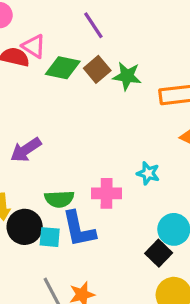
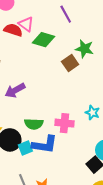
brown square: (97, 69) -> (70, 63), moved
blue L-shape: (79, 229) -> (45, 145), turned -75
cyan square: (50, 237) -> (25, 148), turned -32

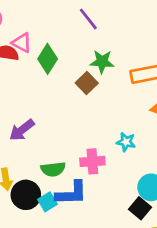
purple line: (66, 14) -> (88, 19), moved
green diamond: (43, 40) -> (48, 59), turned -65

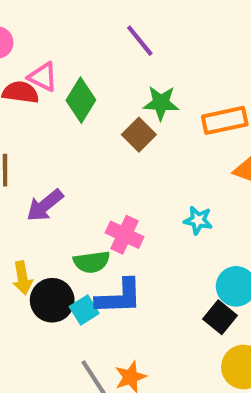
pink cross: (92, 161) -> (125, 235), moved, turned 30

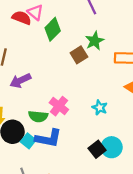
green star: (161, 103) -> (95, 41), turned 30
cyan square: (84, 310) -> (28, 141), turned -32
black square: (220, 317) -> (97, 149), moved

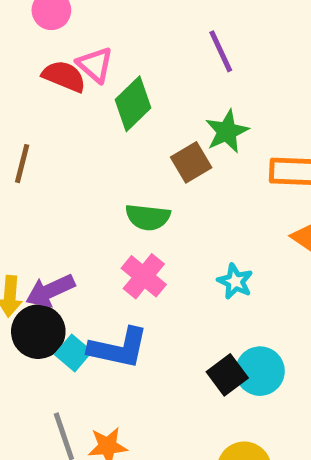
purple arrow: (20, 81) -> (50, 291), moved
green semicircle: (38, 116) -> (148, 217), moved

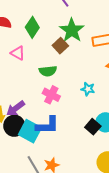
pink triangle: (95, 65) -> (18, 53), moved
green star: (227, 131) -> (72, 30), size x1.4
cyan square: (73, 353) -> (30, 131), size x1.6

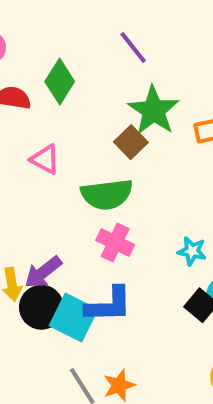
green diamond: (32, 27) -> (60, 82), moved
green semicircle: (48, 71) -> (107, 194), size x1.4
cyan star: (88, 89) -> (192, 251), moved

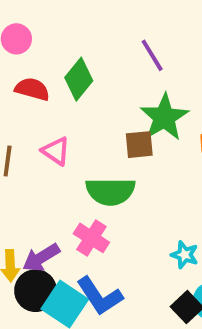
brown square: (131, 142) -> (139, 145), turned 32
pink cross: (115, 242) -> (91, 238), moved
blue L-shape: (109, 305) -> (100, 296), turned 51

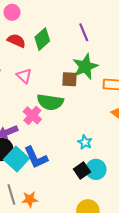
pink cross: (91, 238) -> (32, 115), moved

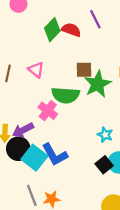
red semicircle: (16, 41) -> (71, 30), moved
green star: (85, 67) -> (98, 84), moved

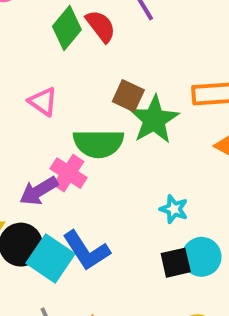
red semicircle: (71, 30) -> (101, 26), turned 36
brown square: (84, 70) -> (128, 96), turned 30
purple arrow: (23, 130) -> (39, 191), moved
black square: (104, 165) -> (176, 263), turned 30

